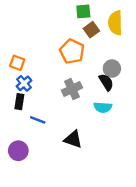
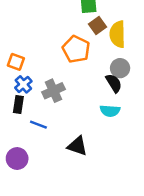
yellow semicircle: (115, 23) -> (118, 34), moved
gray cross: (72, 89) -> (53, 91), moved

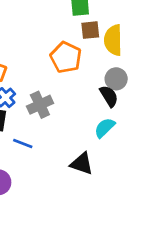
brown square: (97, 25) -> (90, 30), turned 30
cyan semicircle: (110, 111) -> (105, 128), turned 132
black triangle: (77, 146) -> (82, 164), moved

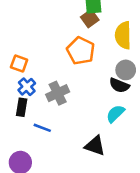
brown square: (90, 30) -> (90, 19), moved, turned -30
black semicircle: (109, 96) -> (119, 85), turned 144

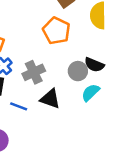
gray circle: (126, 70) -> (78, 71), moved
black triangle: (95, 146) -> (50, 99), moved

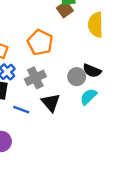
orange pentagon: (56, 31) -> (40, 42), moved
black triangle: (50, 99) -> (51, 103), turned 30

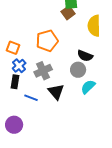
orange pentagon: (40, 42) -> (47, 41), turned 30
black semicircle: (92, 71) -> (85, 56), moved

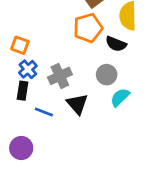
orange pentagon: (47, 41) -> (88, 28), moved
black semicircle: (85, 56) -> (116, 44), moved

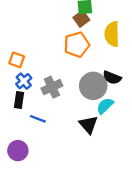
black semicircle: (116, 44) -> (112, 78), moved
gray circle: (107, 75) -> (93, 86), size x1.5
black triangle: (77, 104) -> (88, 125), moved

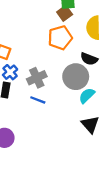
black semicircle: (112, 78) -> (89, 59), moved
blue line: (38, 119) -> (38, 100), moved
black triangle: (88, 125) -> (90, 124), moved

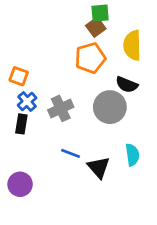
cyan semicircle: (87, 96) -> (132, 155), moved, turned 126
blue line: (38, 100) -> (71, 153), moved
black triangle: (90, 124) -> (99, 167), moved

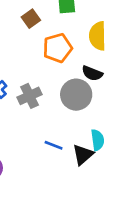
brown square: (96, 27) -> (31, 19), moved
blue line: (71, 153) -> (54, 145), moved
black triangle: (99, 167) -> (83, 155), moved, turned 30

